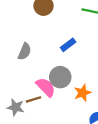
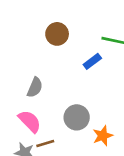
blue rectangle: (68, 45) -> (92, 61), moved
pink semicircle: (46, 87) -> (30, 121), moved

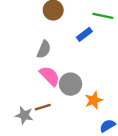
gray semicircle: (35, 87) -> (44, 49), moved
pink semicircle: (30, 121) -> (50, 76), moved

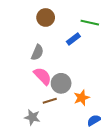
brown line: (43, 107) -> (50, 101), moved
gray star: (24, 115) -> (32, 117), moved

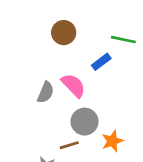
gray semicircle: (37, 52) -> (46, 92), moved
pink semicircle: (43, 76) -> (73, 85), moved

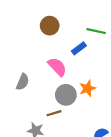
gray semicircle: (46, 92) -> (23, 82), moved
orange star: (112, 141) -> (88, 88), moved

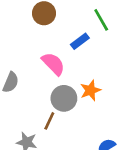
green line: (96, 31) -> (101, 20), turned 48
brown line: (54, 113) -> (49, 121), turned -48

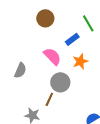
orange star: (91, 90) -> (80, 61), moved

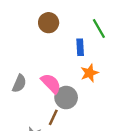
blue rectangle: (72, 39) -> (80, 47), turned -56
pink semicircle: (52, 56) -> (51, 83), moved

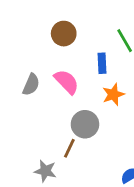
gray semicircle: (19, 83) -> (31, 85), moved
pink semicircle: (51, 83) -> (67, 82), moved

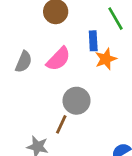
pink semicircle: (67, 82) -> (58, 59), turned 88
orange star: (113, 94) -> (106, 59), moved

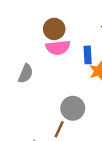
pink semicircle: (58, 59) -> (58, 48), moved, turned 40

